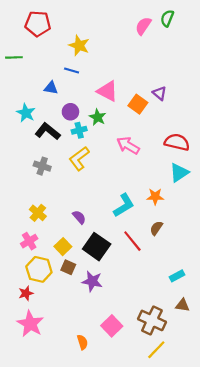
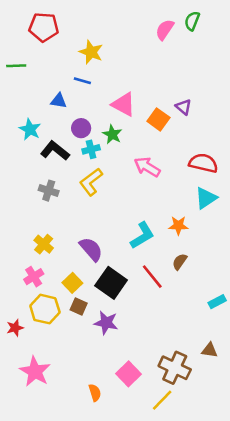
purple semicircle: (79, 217) -> (91, 249), size x1.5
cyan rectangle: (177, 276) -> (217, 302), moved
red star: (26, 293) -> (15, 328), moved
yellow line: (156, 350) -> (162, 400), moved

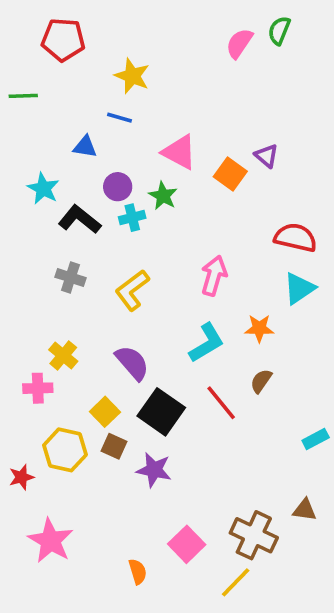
pink arrow: (147, 167) -> (214, 276), moved, turned 75
yellow L-shape: (91, 182) -> (132, 290), moved
pink cross: (34, 277) -> (38, 388), moved, turned 30

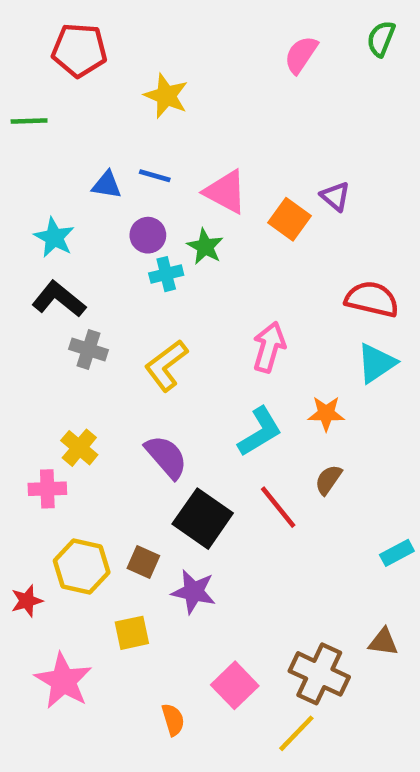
green semicircle: (279, 31) -> (381, 39), moved
blue line: (119, 118) -> (155, 176), moved
black L-shape: (80, 219) -> (59, 299), moved
yellow square: (105, 412) -> (132, 633), moved, turned 32

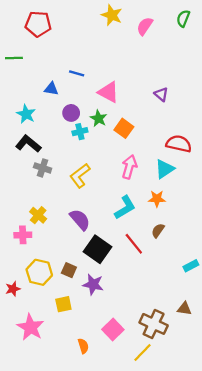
yellow star: (166, 96) -> (112, 15), moved
blue line: (155, 176) -> (77, 73), moved
orange square: (290, 219) -> (124, 128), moved
cyan triangle: (376, 363) -> (165, 169), moved

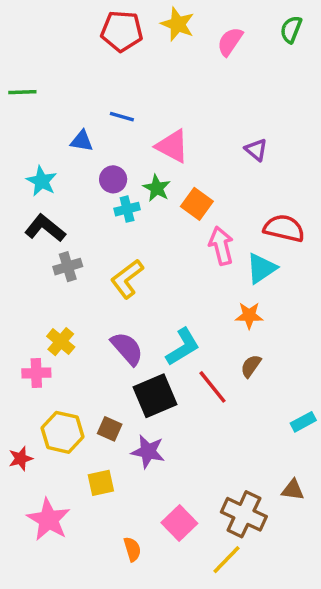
red pentagon: (38, 24) -> (122, 31), moved
pink arrow: (129, 167) -> (221, 246), moved, turned -30
gray cross: (43, 168) -> (68, 267), turned -35
cyan L-shape: (125, 207) -> (183, 347), moved
black square: (98, 249) -> (155, 396), turned 32

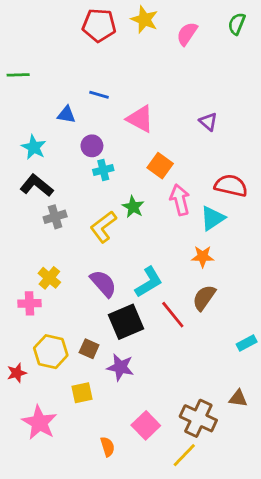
green star: (157, 188) -> (133, 207), moved
brown semicircle: (251, 366) -> (204, 298), size x1.4

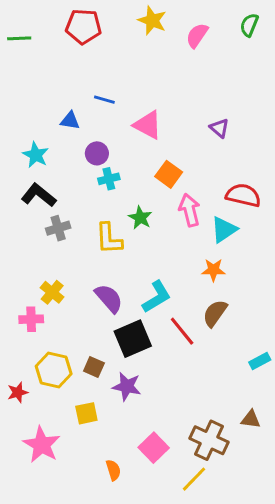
red pentagon: (99, 25) -> (83, 26), moved
green line: (18, 75) -> (19, 38), moved
yellow L-shape: (103, 227) -> (109, 239), turned -56

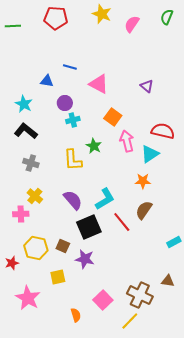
gray cross: (58, 228) -> (31, 163), moved, turned 35

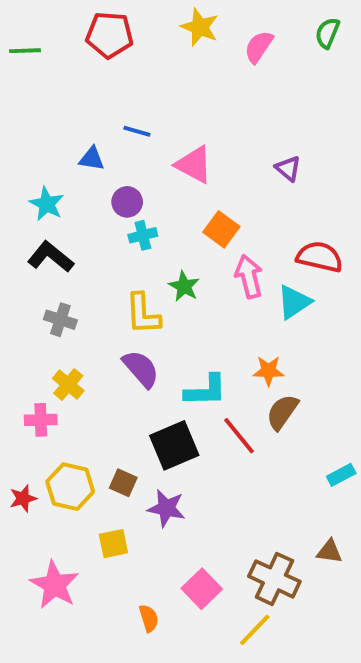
orange star: (143, 181) -> (269, 371), moved
cyan L-shape: (105, 199) -> (206, 390), turned 30
purple semicircle: (73, 200) -> (141, 369), moved
red star: (12, 263) -> (23, 498), moved

